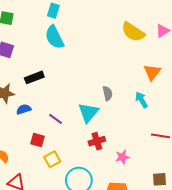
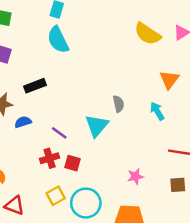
red square: (37, 140) -> (73, 163), moved
red cross: (97, 141) -> (50, 158), moved
yellow square: (52, 159) -> (56, 196), moved
brown square: (160, 179) -> (178, 185), moved

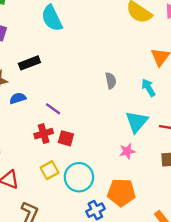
cyan triangle: (97, 126) -> (137, 122), moved

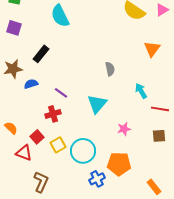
black rectangle: (29, 63) -> (41, 54), turned -30
cyan arrow: (148, 88) -> (141, 91), moved
cyan triangle: (137, 122) -> (97, 104), moved
red square: (66, 138) -> (37, 137), moved, turned 32

